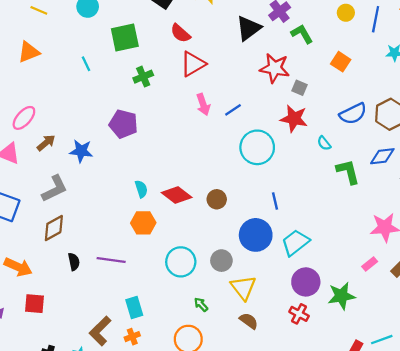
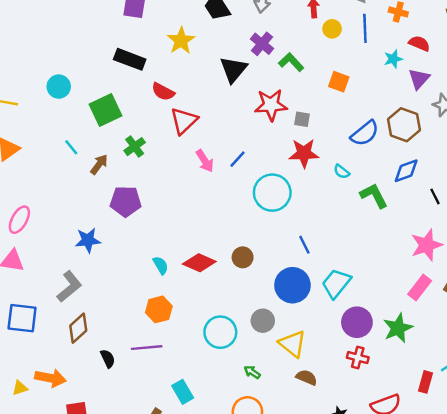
brown arrow: (46, 143) -> (99, 164), moved
orange hexagon: (143, 223) -> (159, 309), moved
pink rectangle: (370, 264) -> (420, 287), size x1.5

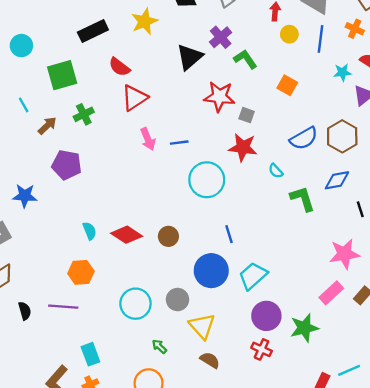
black rectangle: (130, 59) -> (93, 31), turned -56
blue line: (237, 159) -> (179, 143), turned 30

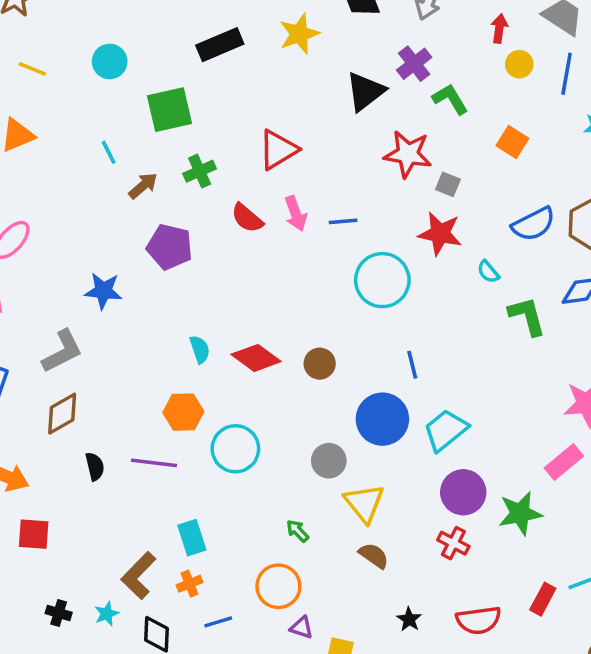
red semicircle: (119, 67) -> (247, 218), moved
cyan circle: (135, 304) -> (235, 449), moved

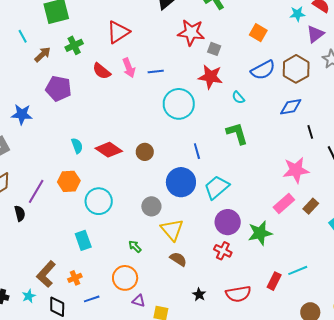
orange square: (512, 142) -> (258, 33), moved
green L-shape: (527, 316) -> (237, 133), moved
purple line: (154, 463) -> (36, 191), moved, turned -65
cyan rectangle: (192, 538) -> (83, 240), moved

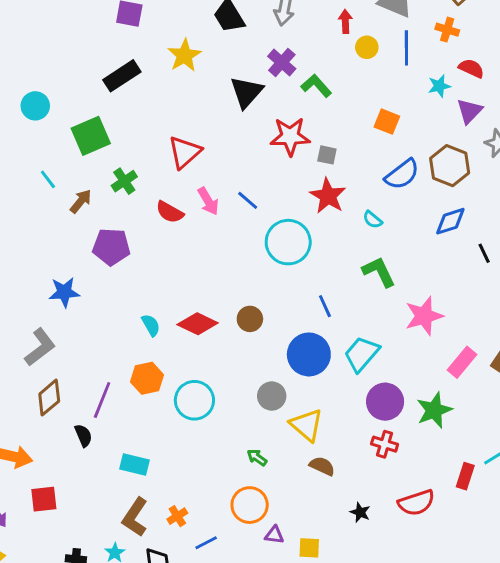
blue line: (156, 71) -> (248, 200), turned 56
red star: (210, 77) -> (328, 196), turned 30
pink star: (296, 170) -> (424, 316), moved
cyan rectangle: (83, 240) -> (134, 464), moved, turned -48

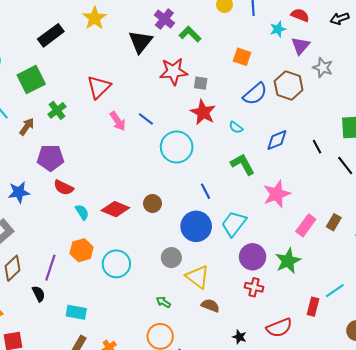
red semicircle: (170, 212) -> (64, 188), moved
blue diamond: (450, 221) -> (277, 140), moved

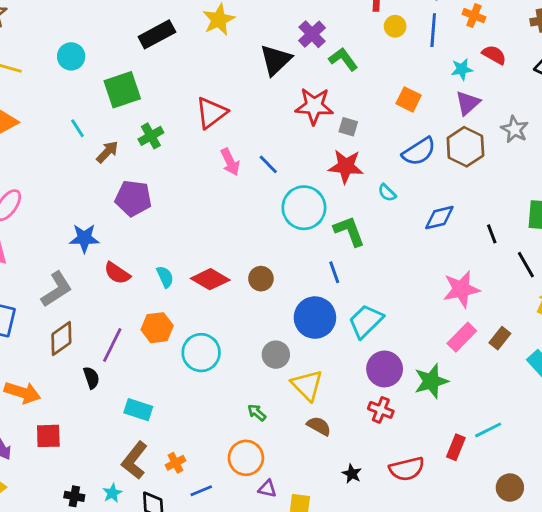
purple triangle: (300, 46) -> (468, 103), moved
red star: (203, 112) -> (346, 166), turned -30
green L-shape: (243, 164) -> (349, 231), moved
red semicircle: (64, 188) -> (117, 273), moved
pink star: (277, 194) -> (461, 289), moved

